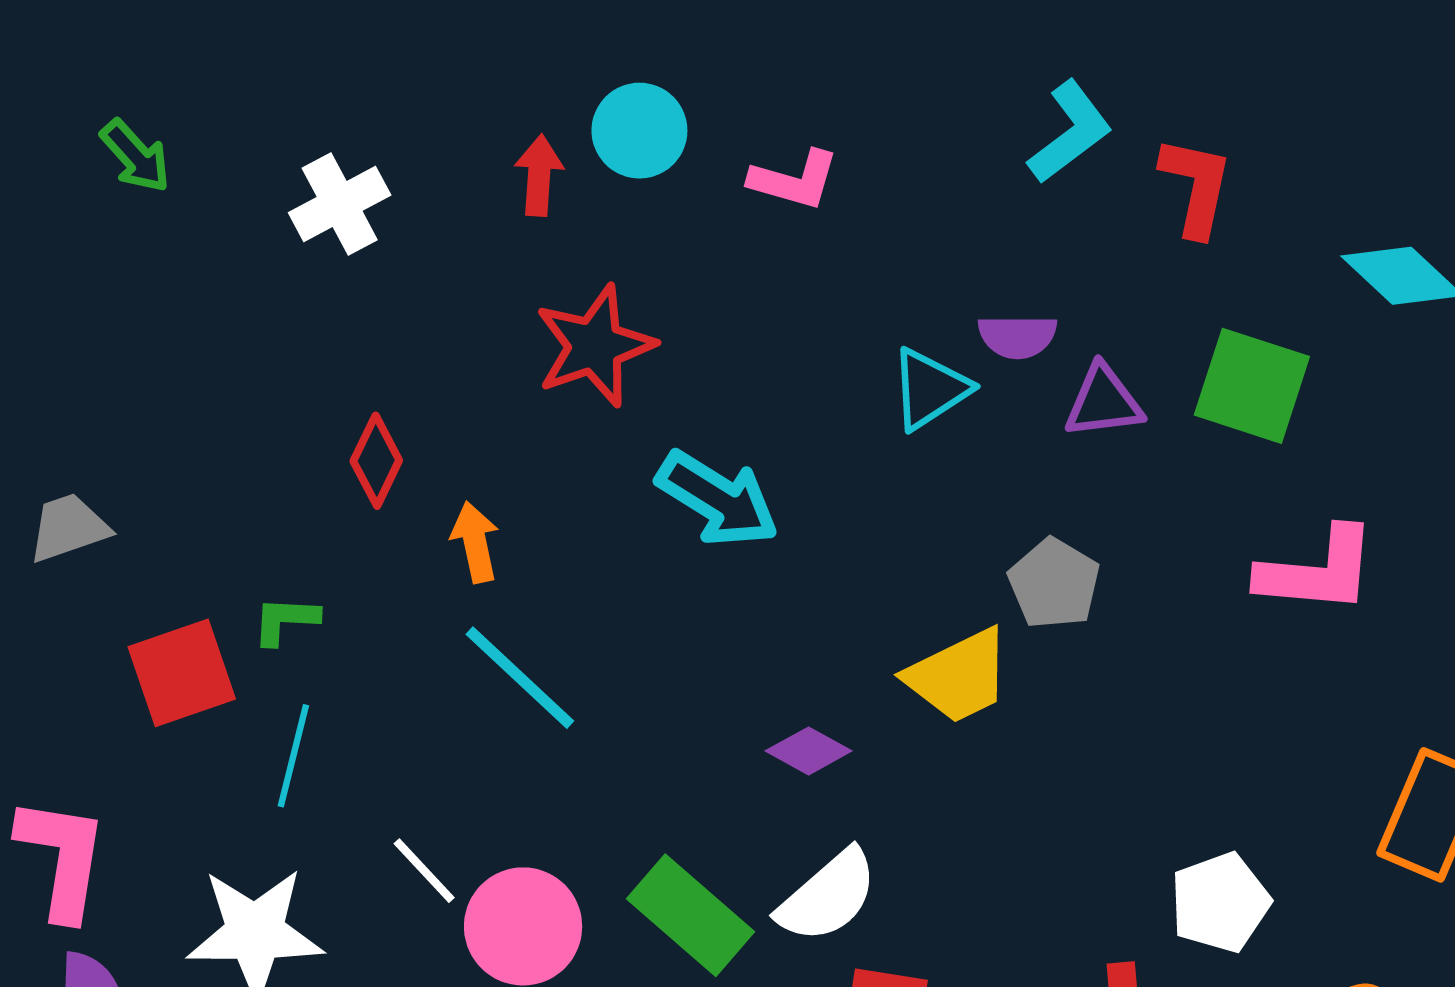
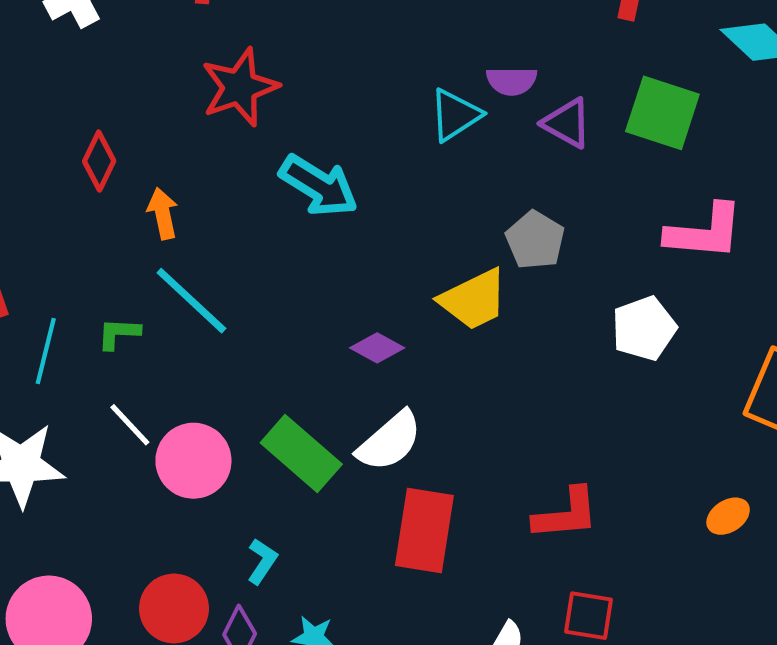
purple triangle: (1104, 402) -> (567, 123), turned 36
green L-shape: (285, 620) -> (119, 333), moved
white pentagon: (1220, 903) -> (644, 328), moved

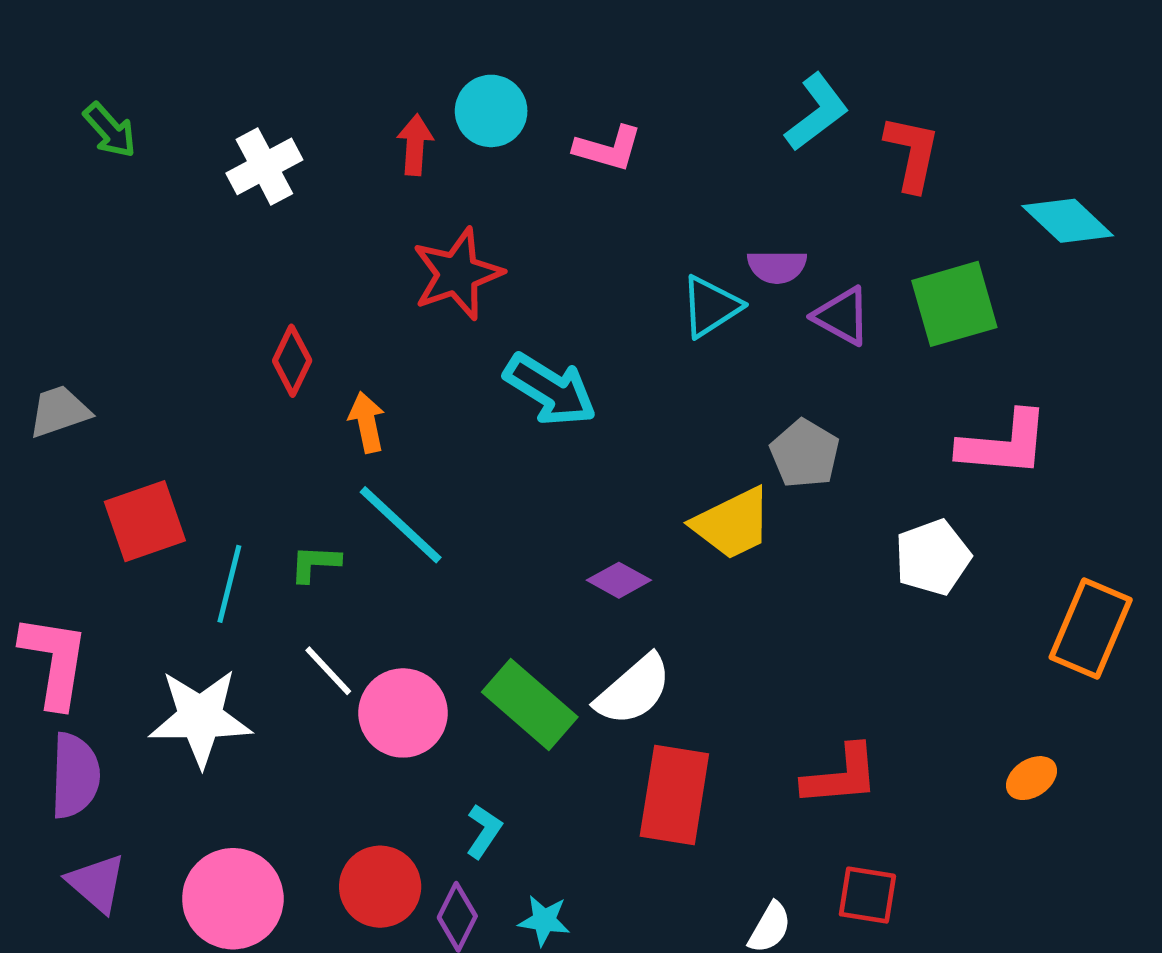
green square: (662, 113) -> (954, 304), turned -34

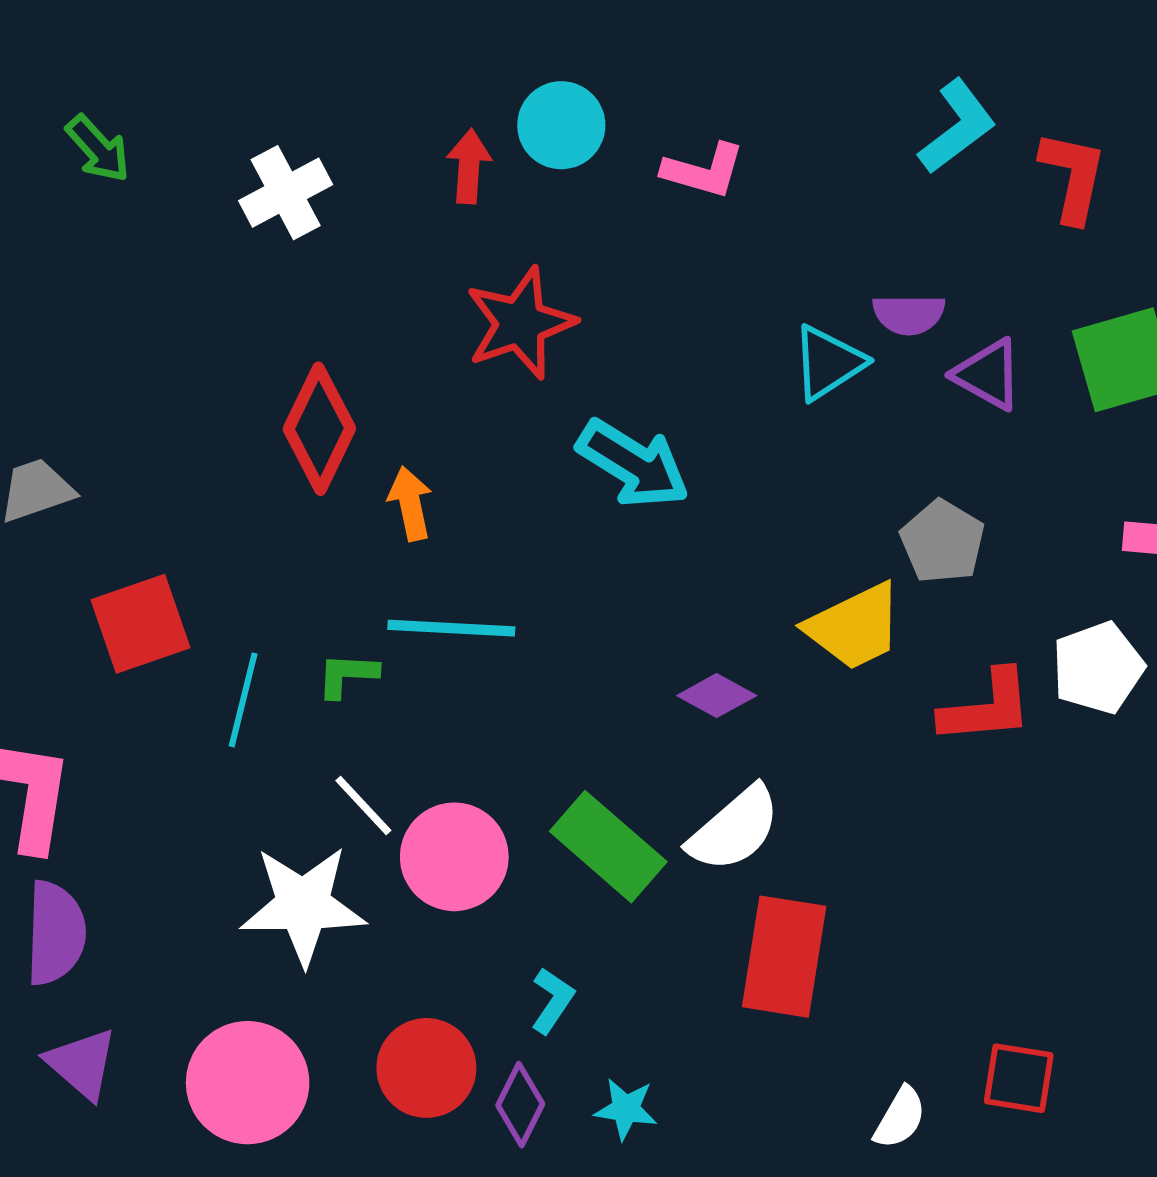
red diamond: (292, 361) -> (319, 429), size x1.5
cyan line: (401, 525) -> (451, 628), turned -40
white star: (200, 718) -> (303, 905), moved
red L-shape: (841, 776) -> (986, 707), moved

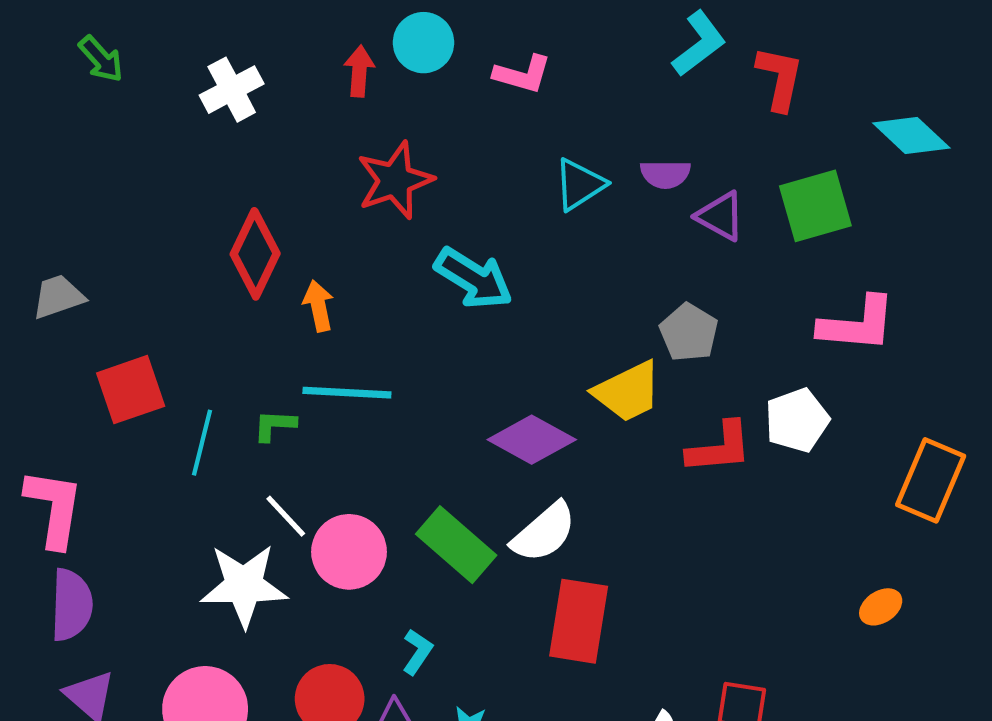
cyan triangle: (828, 363) -> (580, 184), moved
purple diamond: (717, 696) -> (532, 440), size x1.6

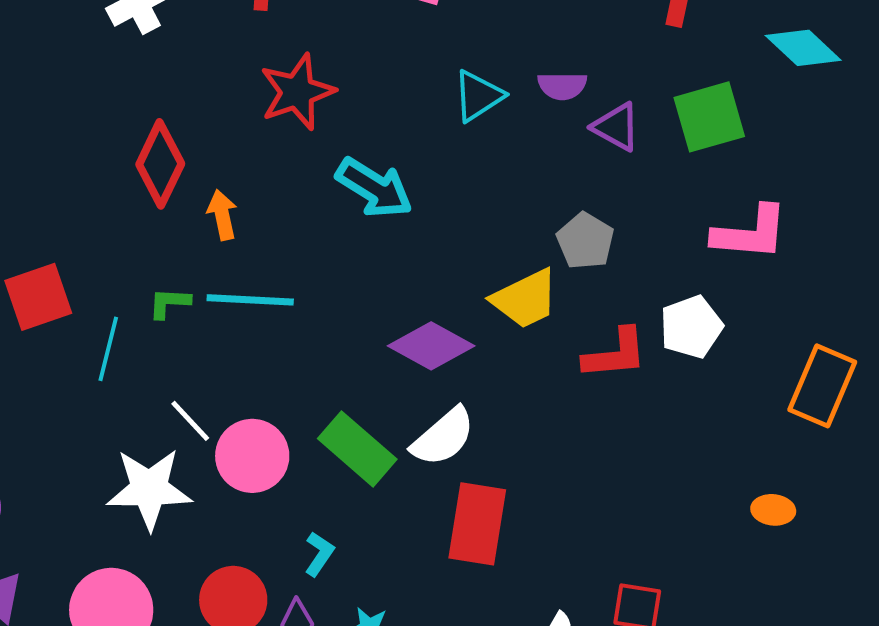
green L-shape: (275, 425) -> (169, 303), moved
orange ellipse: (881, 607) -> (773, 510), turned 39

